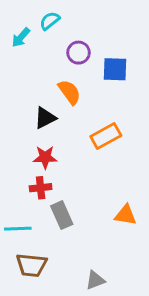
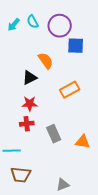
cyan semicircle: (50, 21) -> (33, 22), moved, turned -80
purple circle: (79, 53) -> (60, 26), moved, size x1.5
gray rectangle: (62, 215) -> (54, 134), moved

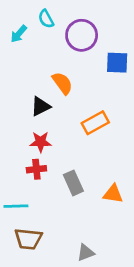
cyan semicircle: (33, 22) -> (46, 19), moved
blue square: (76, 46) -> (117, 63), moved

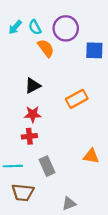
cyan semicircle: (46, 19) -> (35, 27), moved
orange semicircle: (62, 83) -> (46, 48), moved
gray rectangle: (73, 183) -> (47, 166), moved

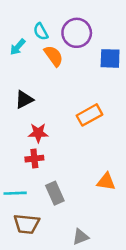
cyan arrow: (15, 27) -> (18, 47), moved
black triangle: (33, 86) -> (24, 100), moved

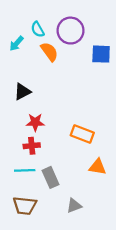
orange rectangle: (89, 115) -> (82, 134), moved, turned 50
cyan line: (15, 193) -> (25, 170), moved
gray triangle: (81, 237) -> (74, 206), moved

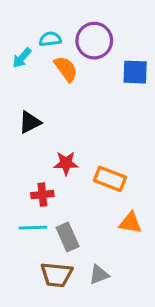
cyan semicircle: (38, 29) -> (50, 39), turned 112
red star: (35, 122) -> (66, 163), moved
brown trapezoid: (25, 206) -> (57, 275), moved

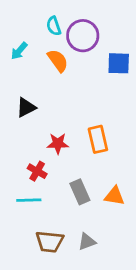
cyan semicircle: (50, 39) -> (54, 26), moved, turned -102
orange rectangle: (110, 179) -> (98, 139), moved, turned 56
red cross: (42, 195) -> (37, 171), turned 36
gray rectangle: (68, 237) -> (80, 192), moved

